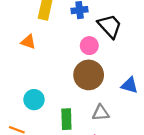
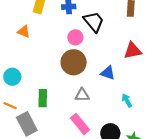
cyan circle: (34, 100) -> (12, 77), moved
green rectangle: (66, 119) -> (43, 98), moved

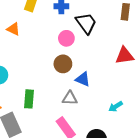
brown circle: (74, 62) -> (63, 64), size x0.7
blue triangle: (108, 73) -> (83, 79), moved
cyan arrow: (127, 100) -> (116, 106), turned -96

